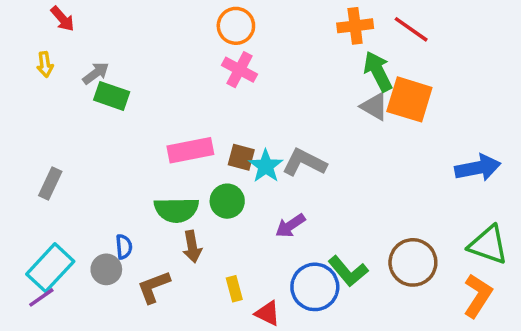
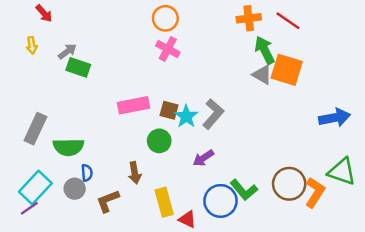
gray L-shape: (304, 163) -> (213, 114), turned 104
gray rectangle: (50, 184) -> (35, 129), size x1.4
green semicircle: (176, 210) -> (69, 147), moved
yellow rectangle: (234, 289) -> (164, 202), size x1.6
orange L-shape: (478, 296) -> (315, 192), moved

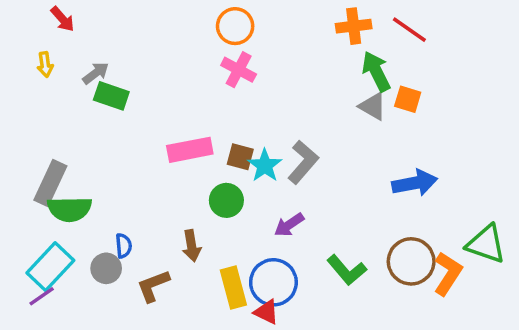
orange square: (287, 70) -> (408, 99), size x0.6
blue arrow: (334, 118) -> (415, 183), moved
green semicircle: (69, 147) -> (70, 209), moved
blue circle: (220, 201) -> (273, 282), moved

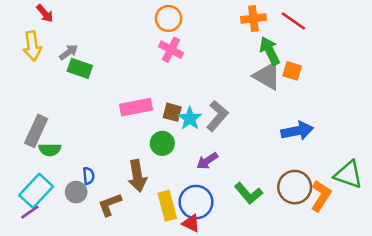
yellow arrow: (45, 64) -> (32, 46), size x1.6
gray triangle: (373, 106) -> (267, 76), size x1.4
green semicircle: (70, 209) -> (50, 150), size x0.7
brown arrow: (192, 246) -> (137, 176), size x1.4

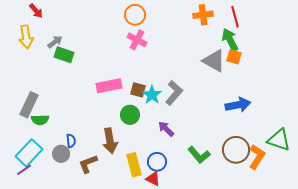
red line: (293, 21) -> (235, 17), turned 40
green arrow: (270, 51) -> (230, 40), moved
purple arrow: (207, 161) -> (166, 129), turned 78
blue circle: (196, 202) -> (157, 162), size x0.7

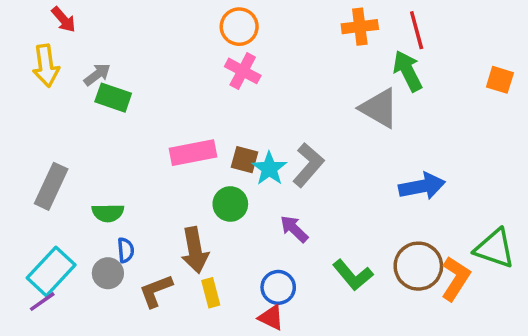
orange square: (234, 57) -> (500, 80), moved
green semicircle: (40, 120) -> (108, 213), moved
yellow rectangle: (134, 165) -> (211, 293), moved, size x0.7

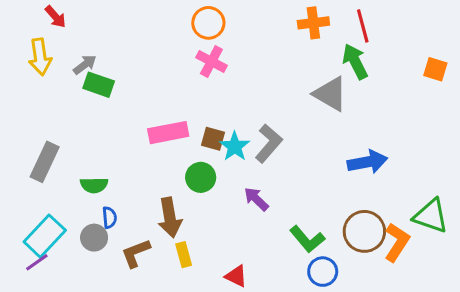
blue circle: (278, 287) -> (323, 272), moved

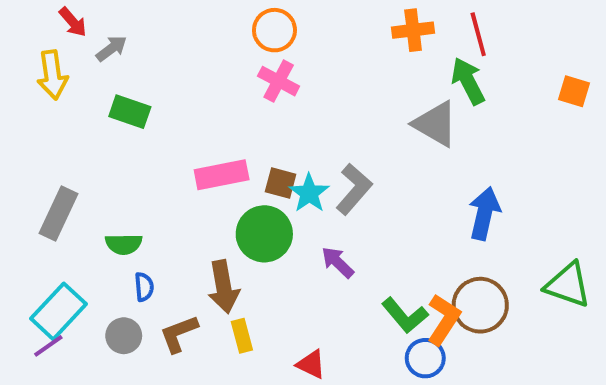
gray arrow: (85, 65) -> (111, 48), moved
blue arrow: (367, 162) -> (484, 213), turned -66
green circle: (201, 177) -> (264, 234), size x1.4
gray circle: (94, 238) -> (124, 336), moved
orange L-shape: (397, 242) -> (444, 319), moved

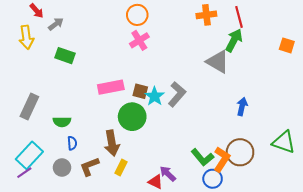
pink cross: (279, 81) -> (139, 40), turned 30
green arrow: (468, 81) -> (234, 40), turned 55
blue arrow: (484, 213) -> (242, 106), size x0.7
purple arrow: (338, 262) -> (168, 174), moved
yellow rectangle: (242, 336) -> (121, 168), turned 42

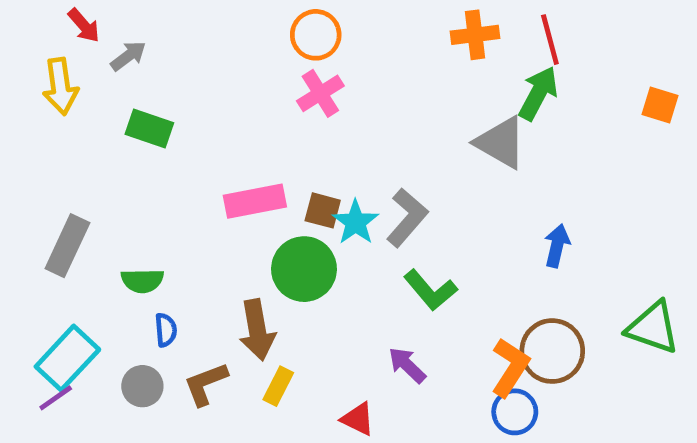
green L-shape: (202, 157) -> (430, 290), moved
purple arrow: (168, 174) -> (407, 365), moved
blue circle: (213, 179) -> (515, 412), moved

